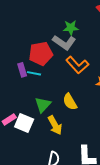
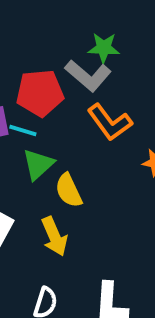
yellow semicircle: (70, 102) -> (69, 190), moved
green triangle: (43, 105) -> (38, 164), moved

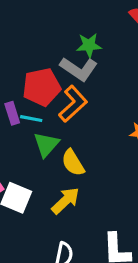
orange L-shape: (110, 122) -> (73, 104), moved, turned -90
yellow arrow: (54, 236) -> (65, 201), turned -104

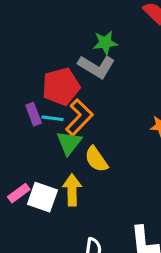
orange L-shape: (73, 104) -> (79, 117), moved
yellow arrow: (65, 201) -> (72, 190), moved, turned -44

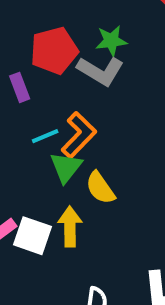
red pentagon: (61, 87) -> (54, 51), moved
purple rectangle: (34, 114) -> (20, 87), moved
cyan line: (53, 118) -> (45, 136), turned -30

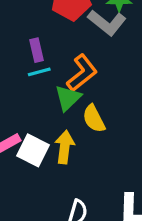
purple rectangle: (20, 87) -> (37, 50), moved
cyan line: (45, 136) -> (39, 72), moved

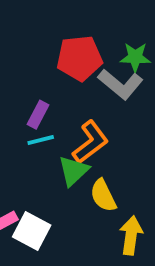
purple rectangle: (37, 50) -> (38, 115), turned 40
yellow arrow: (65, 147) -> (131, 235), moved

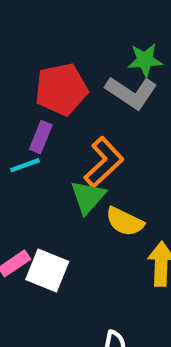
red pentagon: (79, 58) -> (61, 89), moved
cyan line: (41, 140) -> (25, 165), moved
yellow semicircle: (103, 196) -> (125, 222), turned -32

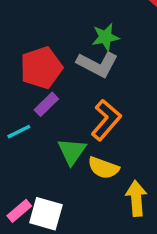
purple rectangle: (41, 137) -> (46, 104), moved, turned 30
orange L-shape: (104, 162) -> (106, 120), moved

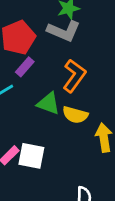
green triangle: (72, 151) -> (49, 103), turned -40

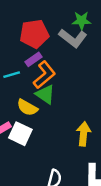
orange L-shape: (74, 76) -> (44, 75), moved
yellow semicircle: (75, 115) -> (27, 107), moved

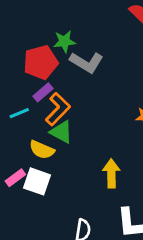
green star: (82, 21) -> (64, 42), moved

